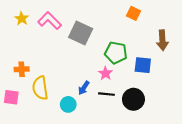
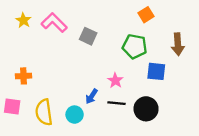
orange square: (133, 13) -> (146, 15), turned 32
gray square: (81, 33) -> (88, 36), size x0.7
green pentagon: (116, 53) -> (135, 46), moved
yellow semicircle: (40, 88) -> (44, 112), moved

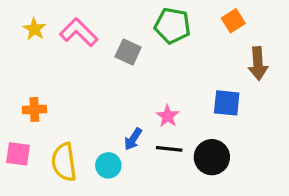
orange square: (146, 15) -> (233, 21), moved
green pentagon: (135, 46) -> (172, 26), moved

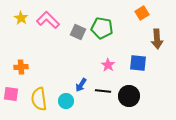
green pentagon: (172, 26) -> (102, 28), moved
pink star: (168, 116) -> (108, 65), moved

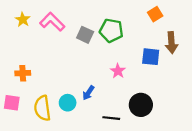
blue square: (138, 63) -> (151, 57), moved
black line: (103, 91) -> (111, 118), moved
cyan circle: (66, 101) -> (68, 103), moved

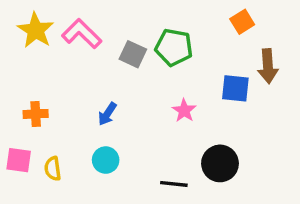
yellow star: (23, 20) -> (36, 30), size x1.5
blue arrow: (88, 93) -> (107, 114), moved
yellow semicircle: (42, 108) -> (53, 169), moved, size x0.6

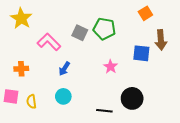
pink L-shape: (82, 34) -> (49, 42), moved

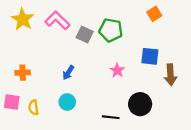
brown arrow: (161, 40) -> (171, 75), moved
pink L-shape: (49, 42) -> (57, 20), moved

